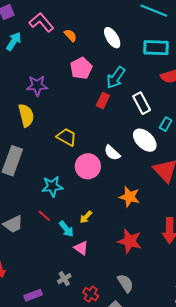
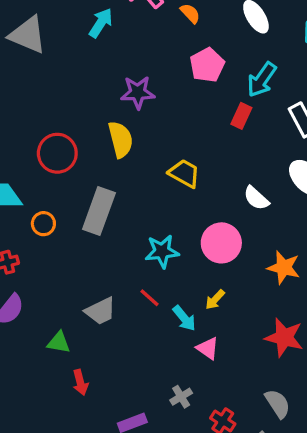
pink circle: (88, 166) -> (221, 243), moved

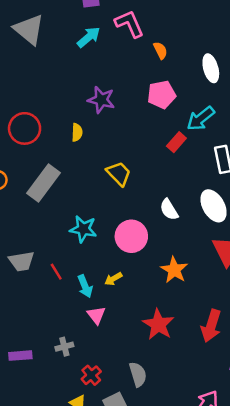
yellow semicircle: (121, 139) -> (77, 132), size x0.6
red line: (149, 298) -> (56, 272), moved

